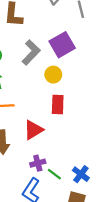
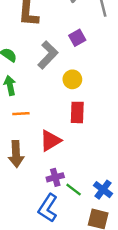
purple square: (62, 45) -> (77, 38), moved, size x0.6

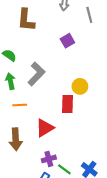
gray L-shape: (48, 55) -> (36, 74), moved
yellow circle: (72, 79) -> (80, 86), moved

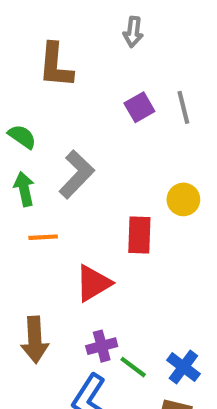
gray line: (89, 15) -> (183, 107), moved
yellow circle: (80, 86) -> (183, 199), moved
brown arrow: (16, 139) -> (35, 340), moved

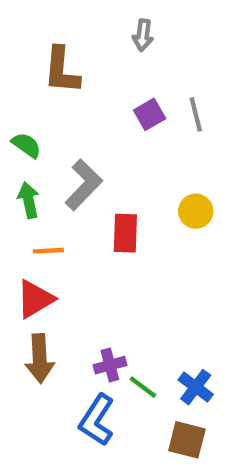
red rectangle: (139, 235) -> (125, 233), moved
red triangle: (93, 283) -> (35, 299), moved

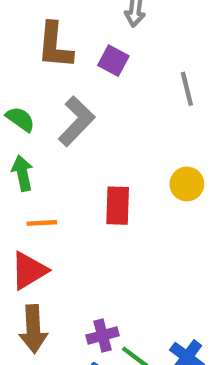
purple square: (150, 114) -> (113, 61), moved, turned -32
gray L-shape: (84, 185) -> (77, 121), moved

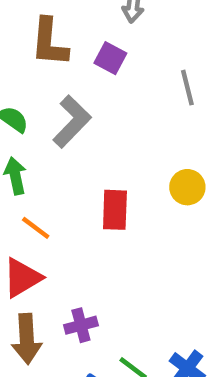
orange line: (42, 223) -> (36, 228), turned 40
purple cross: (102, 335) -> (81, 325), moved

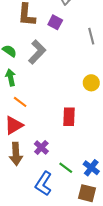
red rectangle: (115, 210) -> (69, 117), moved
purple cross: (81, 325) -> (41, 148), turned -32

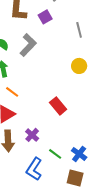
purple square: (55, 22) -> (45, 17), turned 32
yellow circle: (91, 83) -> (79, 66), moved
red rectangle: (69, 117) -> (58, 106), turned -42

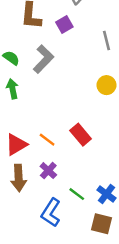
orange line: (12, 92) -> (47, 140), moved

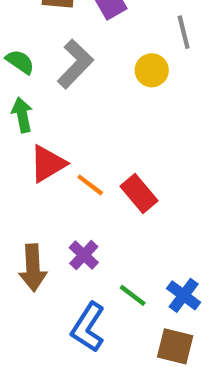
yellow circle: (106, 85) -> (152, 70), moved
orange line: (47, 140) -> (90, 185), moved
red triangle: (16, 145) -> (48, 164), moved

